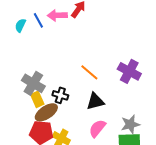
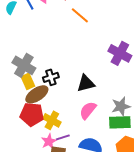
orange line: (89, 72) -> (80, 15), moved
black cross: (60, 95) -> (51, 77), turned -35

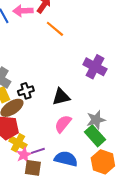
yellow cross: (52, 120) -> (18, 143), moved
green rectangle: (120, 122) -> (95, 136), turned 50

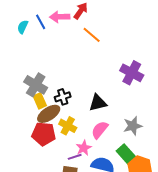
green rectangle: (95, 136) -> (127, 155), moved
yellow cross: (18, 143) -> (68, 126), moved
pink star: (24, 155) -> (84, 148), moved

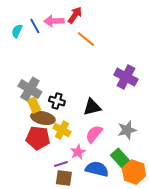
black cross: (63, 97) -> (57, 101), turned 35
brown ellipse: (49, 114) -> (43, 118), turned 45
purple line: (75, 157) -> (61, 164), moved

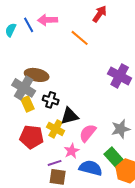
red arrow: (75, 15) -> (100, 14), moved
black triangle: (92, 107) -> (70, 116), moved
brown ellipse: (43, 118) -> (37, 75), moved

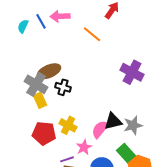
brown ellipse: (37, 75) -> (49, 71), turned -35
black cross: (51, 100) -> (63, 87), moved
black triangle: (70, 116) -> (113, 121), moved

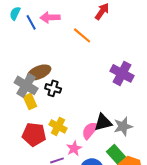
cyan semicircle: (23, 26) -> (15, 13), moved

